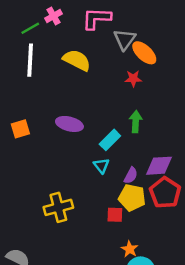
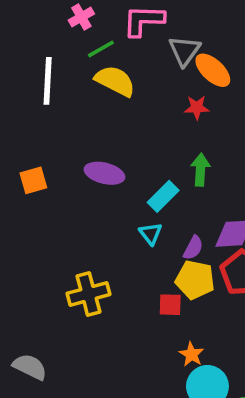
green line: (30, 28) -> (101, 49), moved

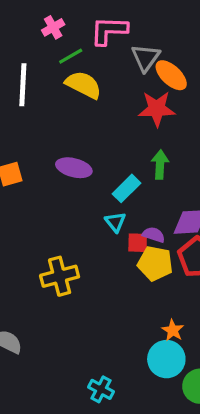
red star: (197, 108) -> (157, 109), size x1.6
purple semicircle: (193, 248) -> (154, 235), turned -100
red square: (170, 305) -> (138, 243), moved
orange star: (191, 354) -> (173, 330), moved

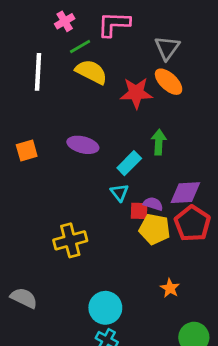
gray triangle: (146, 58) -> (167, 48), moved
orange ellipse: (171, 75) -> (169, 82), moved
red star: (157, 109) -> (136, 93), moved
cyan circle: (166, 359) -> (105, 308), moved

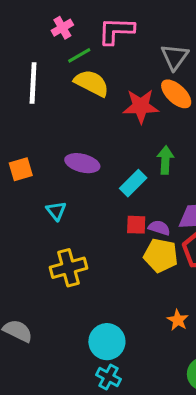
cyan triangle: (119, 193) -> (56, 211), moved
red square: (139, 211) -> (136, 225), moved

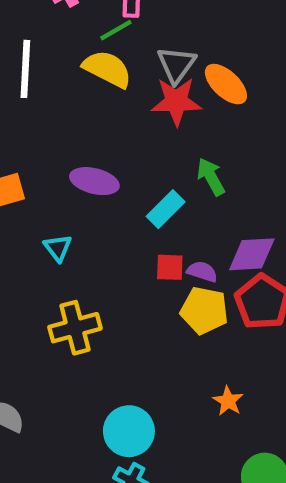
green line: (79, 55) -> (116, 30), moved
gray triangle: (175, 57) -> (176, 65), moved
green arrow: (165, 160) -> (211, 177), turned -32

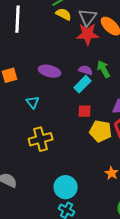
yellow semicircle: (107, 69) -> (64, 14), moved, size x0.7
purple semicircle: (202, 272) -> (86, 70), moved

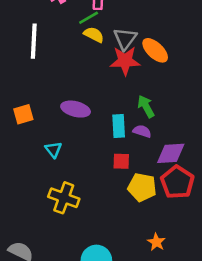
purple semicircle: (86, 70) -> (142, 131), moved
cyan rectangle: (83, 84) -> (119, 126), turned -48
yellow cross: (41, 139) -> (64, 198), turned 35

